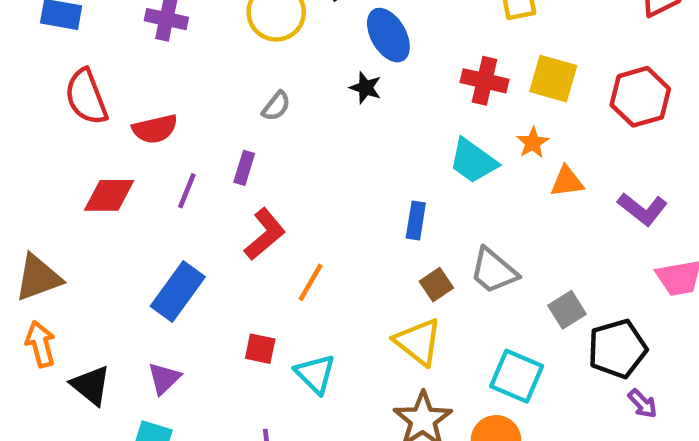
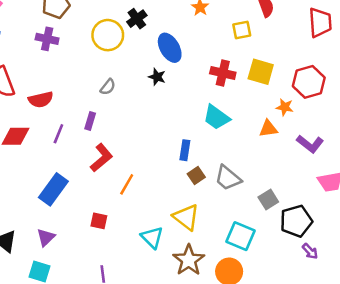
orange star: (533, 143) -> (285, 107), moved, turned -30
brown square: (436, 285) -> (196, 175), moved
cyan triangle: (315, 374) -> (152, 237), moved

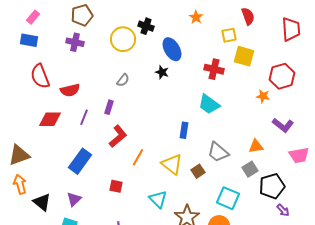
black cross: (137, 19) -> (146, 26), turned -35
yellow square: (261, 72) -> (244, 56), moved
orange triangle: (268, 129) -> (256, 146), moved
brown square: (196, 175) -> (198, 171), moved
yellow triangle: (186, 217) -> (172, 164), moved

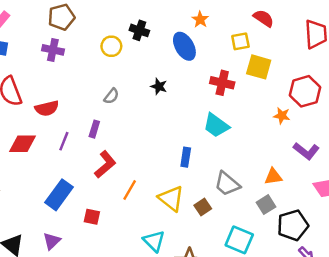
red semicircle: (248, 16) -> (264, 18), turned -36
yellow circle: (123, 39) -> (111, 46), size x0.7
blue ellipse: (172, 49) -> (184, 46), moved
red square: (116, 186) -> (92, 217), moved

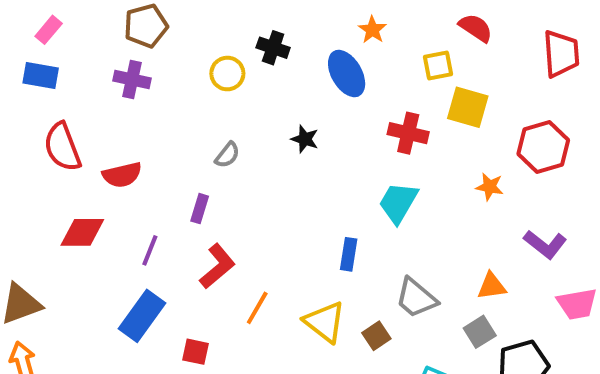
orange star: (282, 116) -> (490, 187), moved
cyan trapezoid: (216, 125) -> (398, 203), turned 84
purple line: (64, 141) -> (150, 250), moved

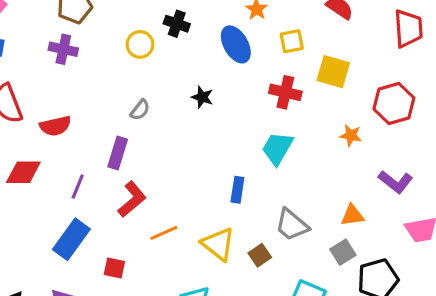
yellow square: (438, 66) -> (292, 41), moved
purple rectangle: (200, 209) -> (118, 153), size x1.4
orange line: (257, 308) -> (164, 233), turned 36

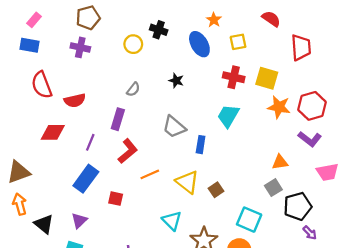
red trapezoid: (408, 28) -> (301, 47), moved
yellow square: (333, 72) -> (267, 78), moved
red hexagon: (394, 104) -> (312, 106), moved
orange star: (351, 135) -> (279, 107), size x1.5
gray trapezoid: (292, 225) -> (174, 127), moved

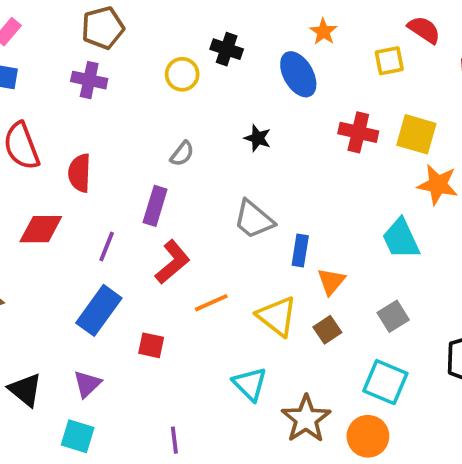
yellow square: (238, 42) -> (389, 61), moved
red semicircle: (75, 100) -> (80, 173), turned 105
cyan trapezoid: (228, 116) -> (401, 239), moved, turned -55
orange triangle: (280, 162) -> (331, 281), moved, turned -42
gray square: (273, 188) -> (393, 316), moved

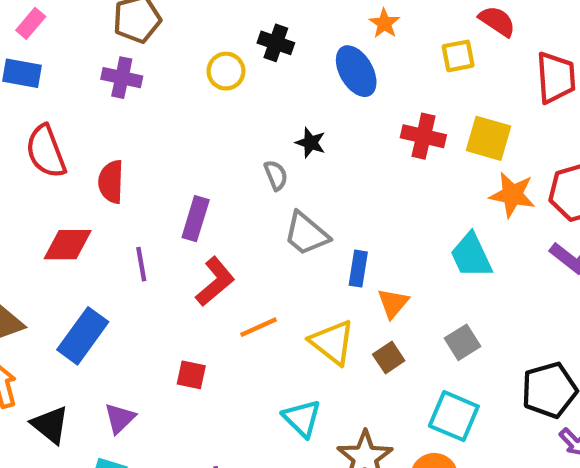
gray semicircle: (182, 154) -> (276, 175), moved, turned -60
purple line: (107, 247) -> (141, 264), turned -32
blue rectangle: (99, 310) -> (83, 336), moved

